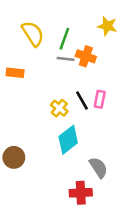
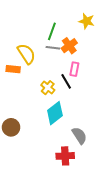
yellow semicircle: (33, 34) -> (26, 54), moved
orange cross: (86, 56) -> (69, 46), turned 35
orange rectangle: (15, 73) -> (13, 69), moved
pink rectangle: (100, 99) -> (74, 69), moved

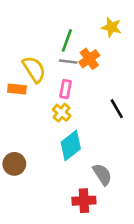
pink rectangle: (74, 69) -> (66, 89), moved
black line: (66, 81) -> (117, 109), moved

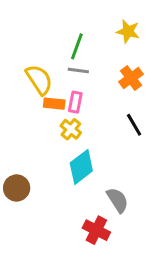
orange cross: (89, 59) -> (131, 78), moved
orange rectangle: (17, 89) -> (54, 104), moved
red cross: (84, 201) -> (96, 230), turned 30

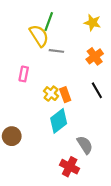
green line: (77, 46) -> (49, 21), moved
yellow semicircle: (39, 80) -> (39, 36), moved
pink rectangle: (75, 102) -> (24, 74), moved
orange rectangle: (54, 104) -> (65, 95), moved, turned 64

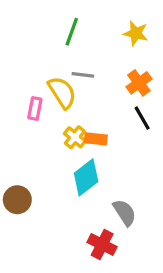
yellow semicircle: (39, 36) -> (62, 92), moved
black line: (97, 90) -> (142, 118), moved
orange rectangle: (65, 95) -> (96, 139), turned -64

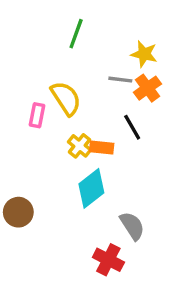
yellow star: (136, 33) -> (144, 54), moved
gray line: (83, 75) -> (120, 80), moved
black line: (142, 118) -> (132, 127), moved

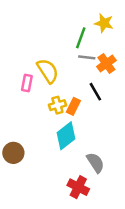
green line: (76, 34) -> (81, 38), moved
yellow star: (144, 54) -> (104, 23), moved
yellow cross: (79, 146) -> (57, 105), turned 35
orange rectangle: (102, 148) -> (73, 106), turned -70

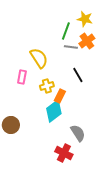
orange cross: (106, 63) -> (87, 41), moved
pink rectangle: (27, 83) -> (22, 77), moved
orange rectangle: (73, 106) -> (60, 96), moved

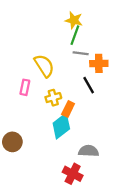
yellow star: (85, 19) -> (74, 20), moved
orange cross: (87, 41) -> (99, 63), moved, turned 35
gray semicircle: (78, 133) -> (89, 151), turned -54

